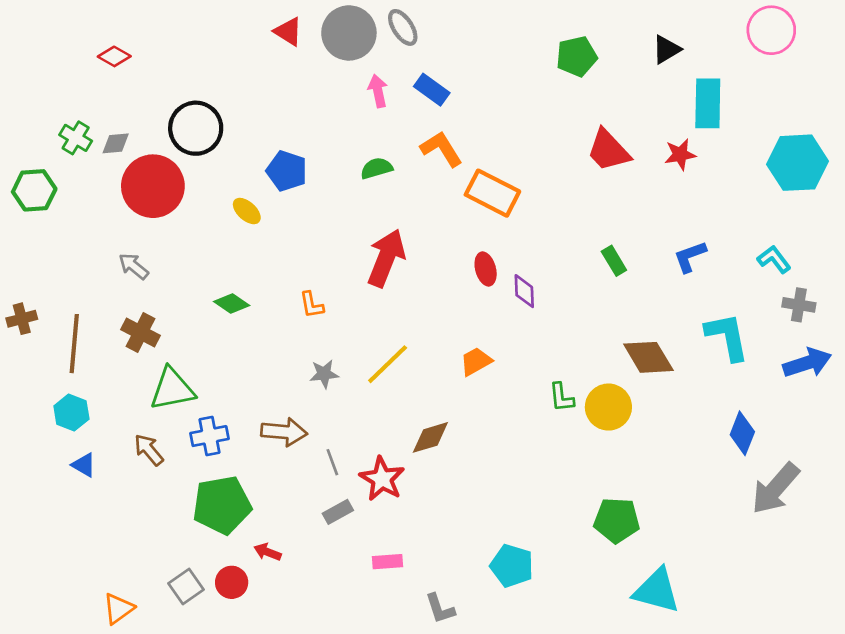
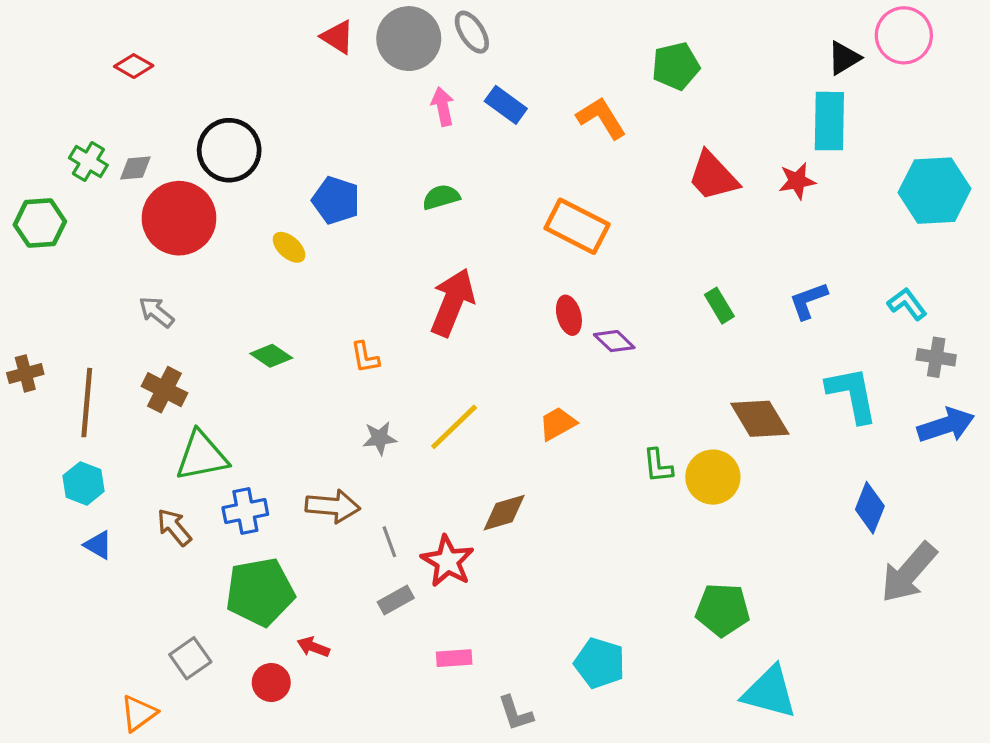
black triangle: (666, 50) -> (844, 58), moved
orange L-shape: (441, 149) -> (601, 118), moved
purple diamond: (524, 291) -> (614, 341), turned -44
gray square: (186, 586) -> (190, 658), moved

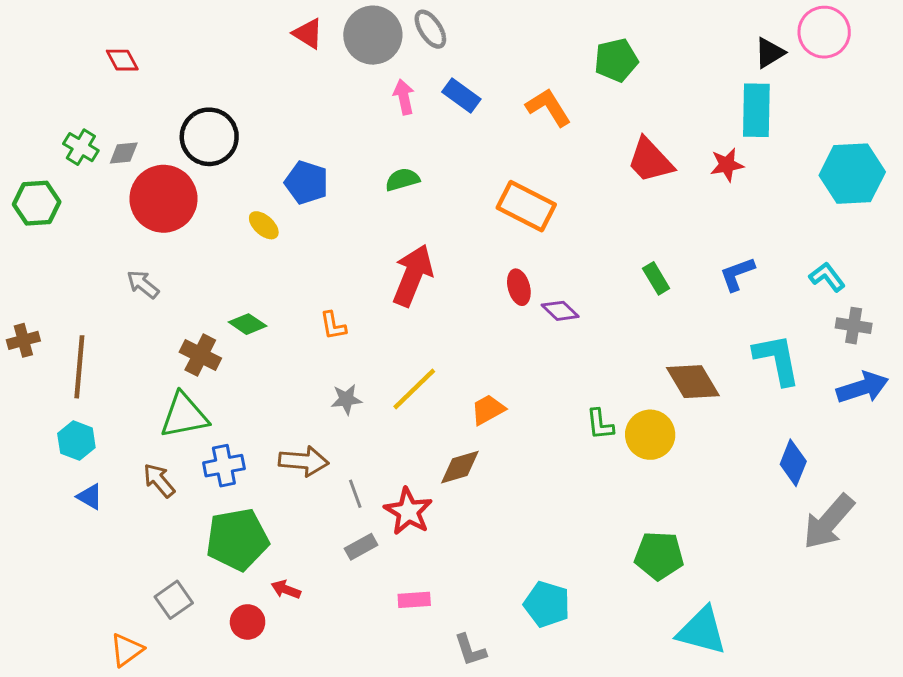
red diamond: (134, 66) -> (122, 60), turned 32
brown cross: (164, 390) -> (200, 355), moved
orange trapezoid: (558, 424) -> (488, 410), moved

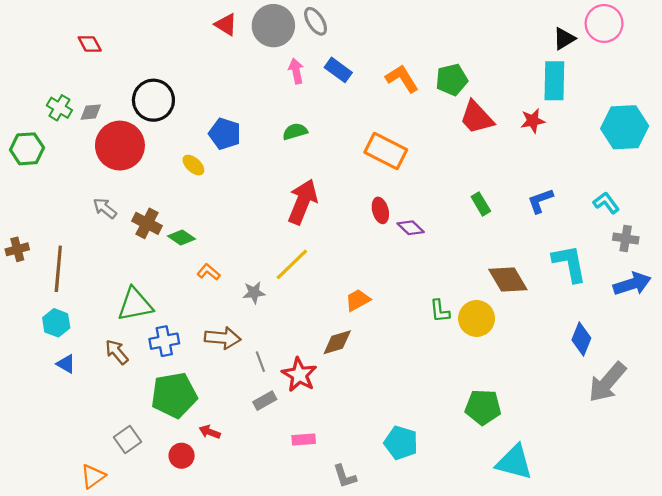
green pentagon: (616, 60) -> (452, 80), moved
orange L-shape: (333, 326) -> (209, 272), moved, turned 140
brown cross: (200, 355) -> (147, 223), moved
yellow line: (414, 389) -> (292, 264), moved

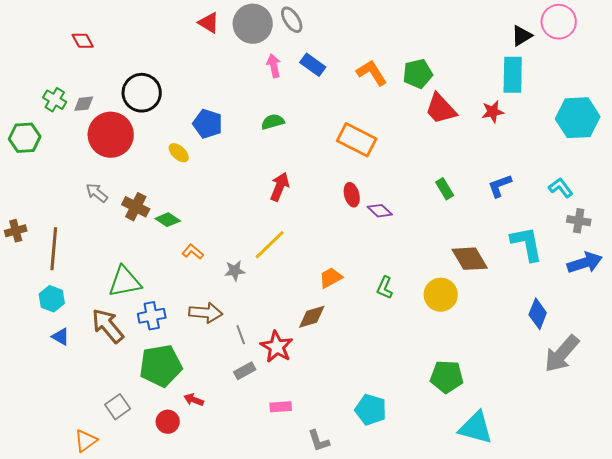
red arrow: (303, 202) -> (280, 187), size x0.7
green L-shape: (440, 311) -> (385, 288), moved, turned 30
brown arrow: (117, 352) -> (108, 326), size x1.5

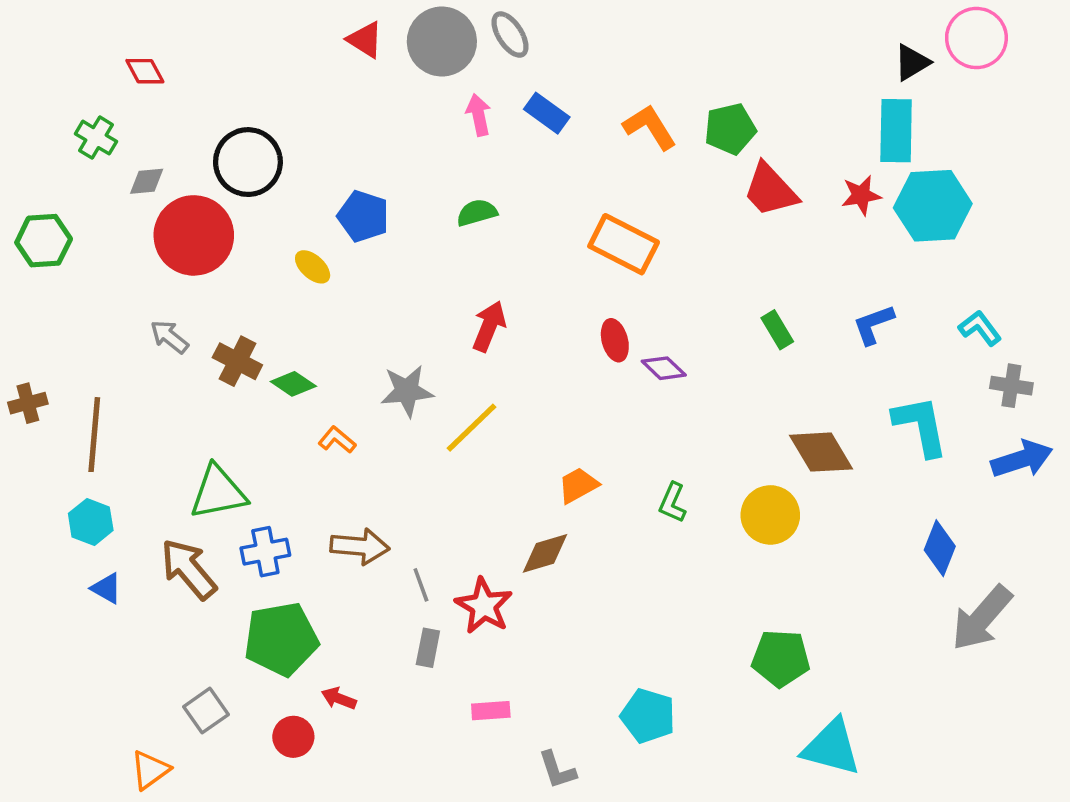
green cross: (55, 100) -> (96, 138), moved
cyan hexagon: (578, 118) -> (933, 206), moved
gray star: (235, 271) -> (407, 391), moved, size x1.4
gray rectangle: (245, 371) -> (428, 648), turned -50

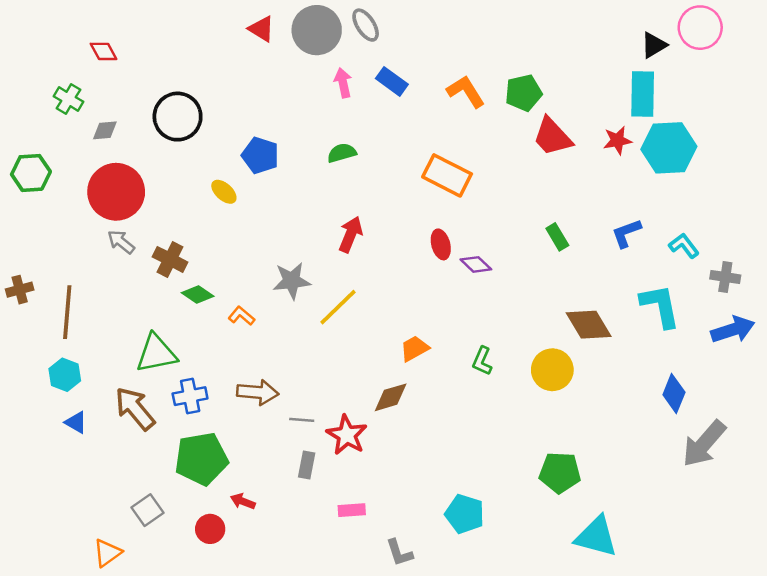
red circle: (194, 235) -> (116, 192), moved
cyan L-shape: (980, 328) -> (684, 246), moved
green diamond: (293, 384) -> (198, 295), moved
gray line: (421, 585) -> (302, 420), turned -65

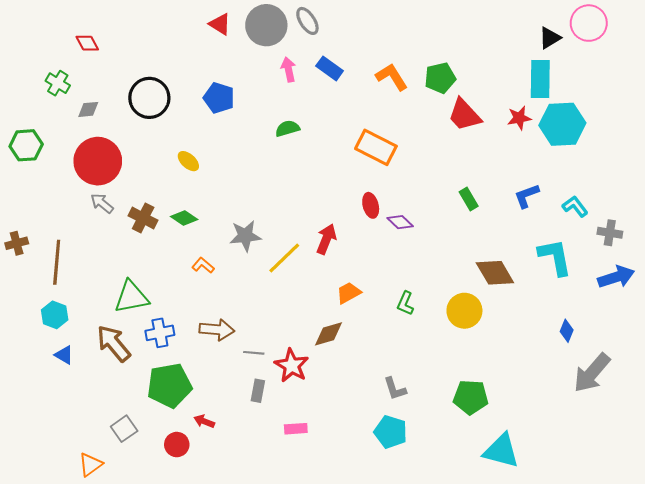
blue pentagon: (260, 155) -> (219, 98), moved
red arrow: (351, 234) -> (326, 239), moved
green diamond: (198, 295) -> (184, 218), moved
blue diamond: (674, 394) -> (567, 331), size x0.7
gray L-shape: (399, 553) -> (395, 389), moved

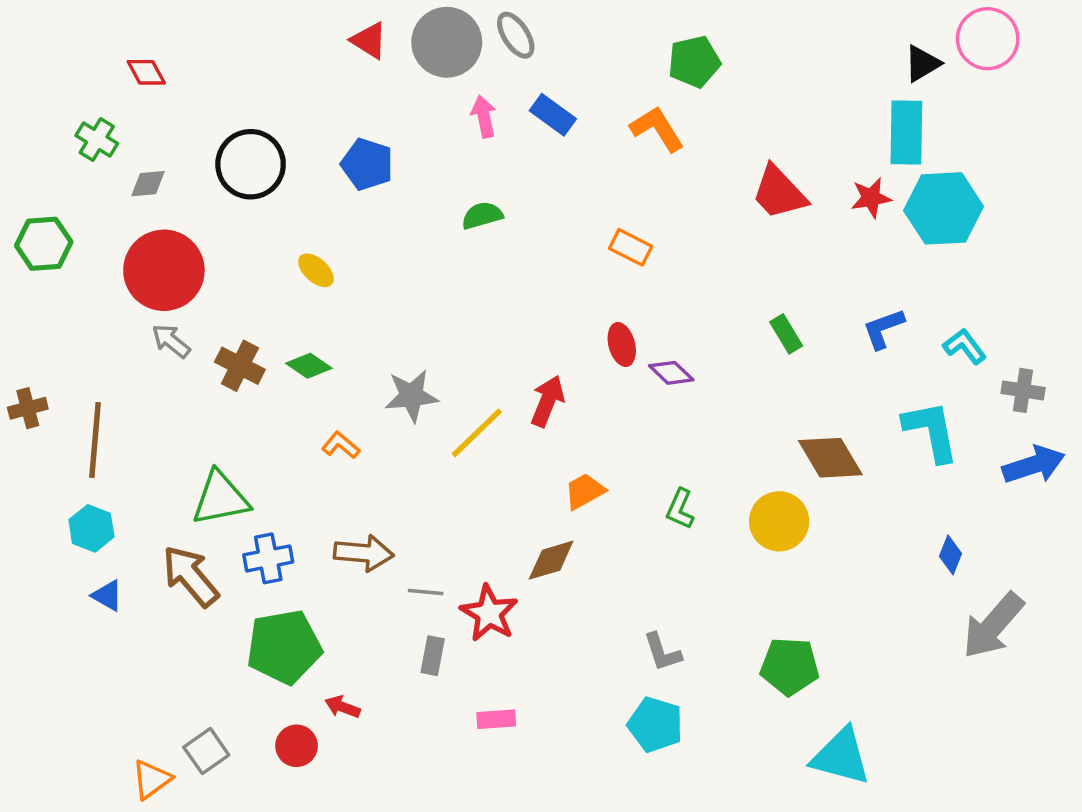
green pentagon: (440, 78) -> (694, 62), moved
orange rectangle: (376, 147) -> (631, 247), size x0.6
gray square: (124, 429) -> (206, 751), moved

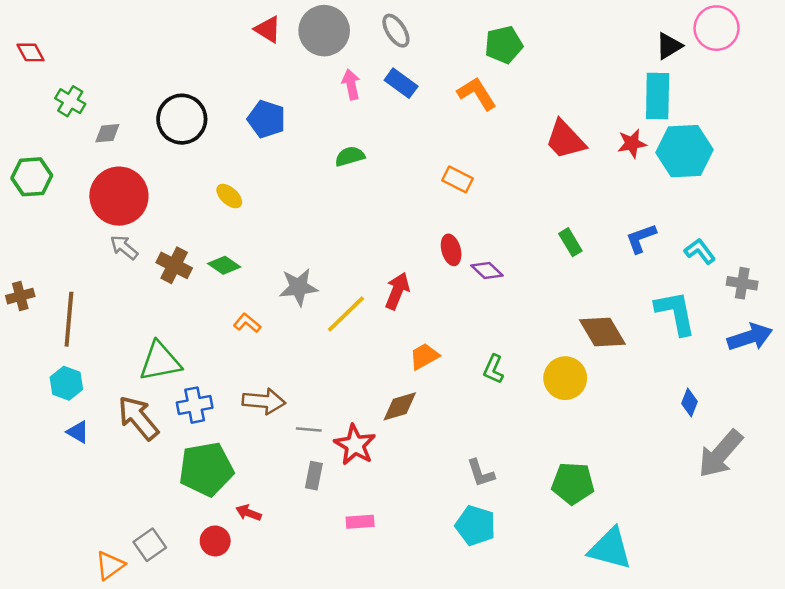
gray ellipse: (516, 35) -> (396, 31), moved
red diamond: (146, 72) -> (30, 52), moved

